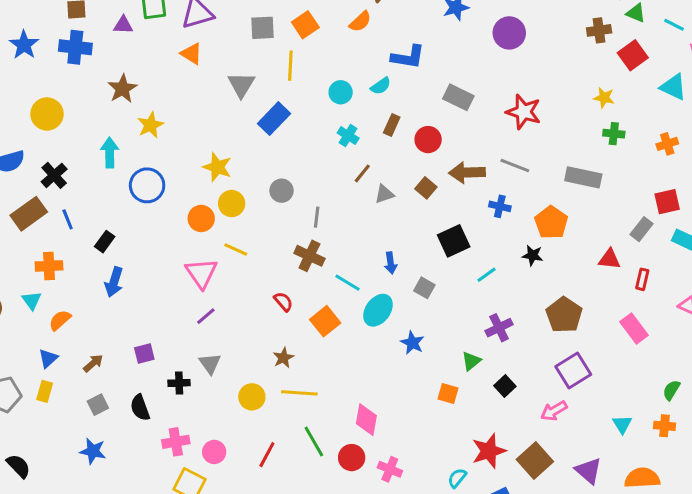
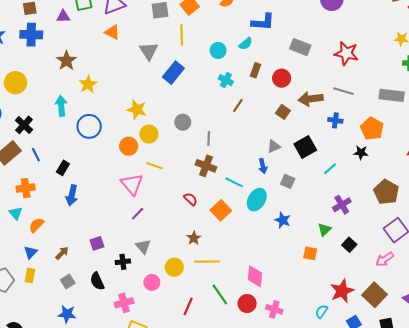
gray triangle: (384, 194) -> (274, 146), moved
pink circle: (214, 452) -> (152, 282), moved

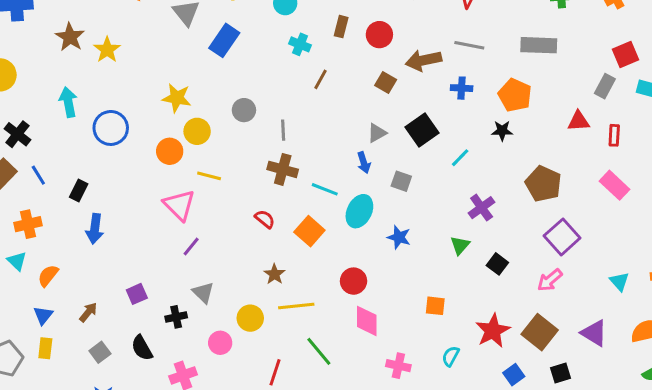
yellow star: (88, 84) -> (107, 50), moved
orange square: (310, 253) -> (435, 306), moved
red circle: (247, 303) -> (354, 281), moved
cyan semicircle: (322, 311) -> (451, 356), moved

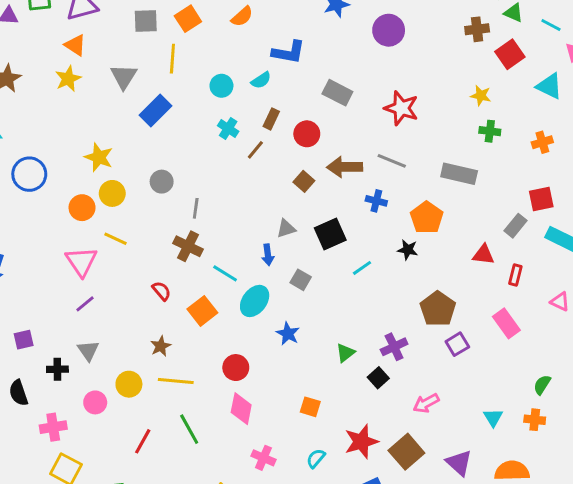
yellow star: (107, 50) -> (68, 79), moved
brown line: (320, 79) -> (255, 150), moved
purple cross: (482, 208) -> (394, 347), moved
purple square: (562, 237) -> (457, 344), moved, size x0.7

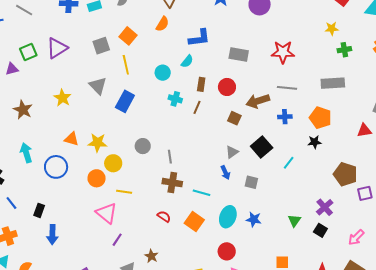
orange triangle: (75, 45) -> (72, 139), moved
cyan ellipse: (255, 301) -> (228, 217), moved
purple square: (457, 344) -> (365, 193), turned 35
brown star: (161, 346) -> (151, 256), moved

